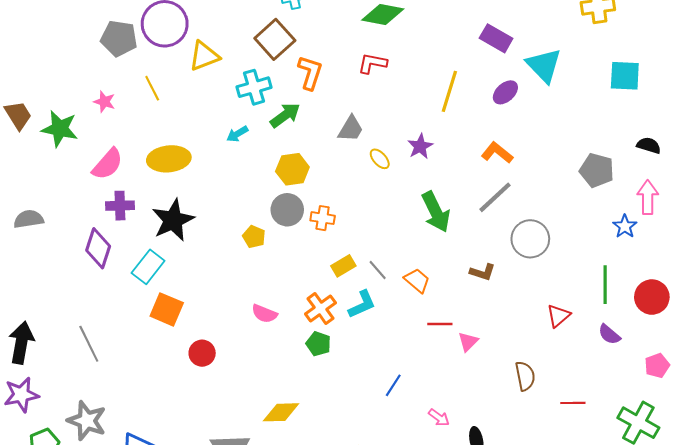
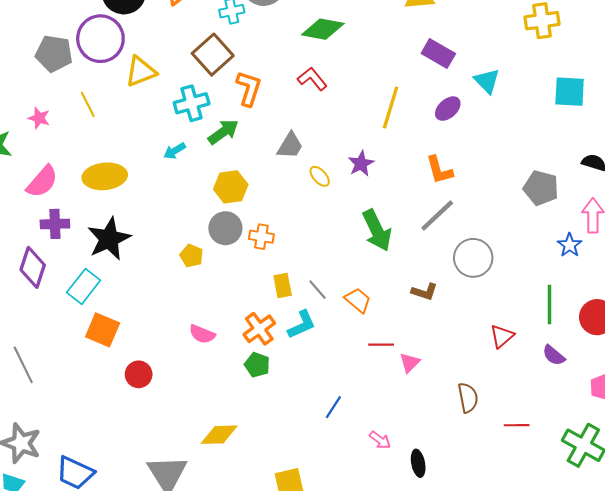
red L-shape: (372, 63) -> (312, 79), turned 40
cyan triangle: (544, 65) -> (487, 81), size x0.7
orange L-shape: (497, 153) -> (439, 170), turned -144
yellow rectangle: (343, 266) -> (283, 285), turned -70

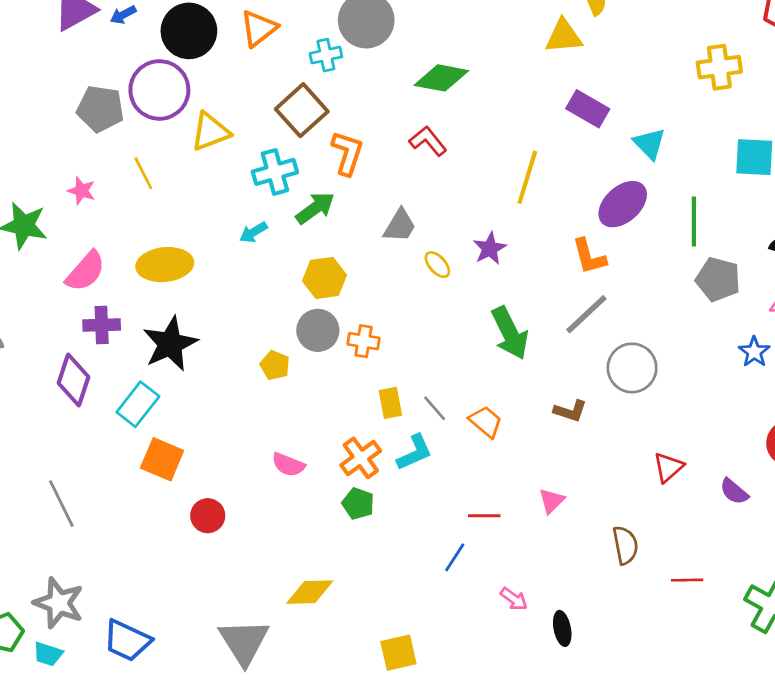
purple ellipse: (448, 109) -> (623, 204), moved, size x1.5
green line: (549, 304) -> (694, 222), moved
red line: (381, 345) -> (484, 516), moved

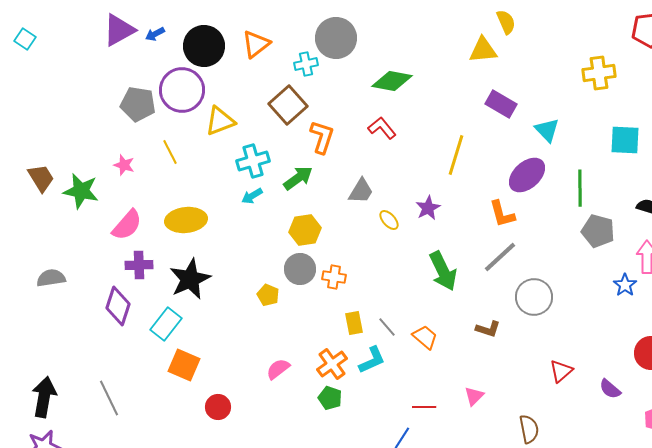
cyan cross: (275, 172) -> (253, 161), moved
pink semicircle: (288, 465) -> (278, 369), turned 120

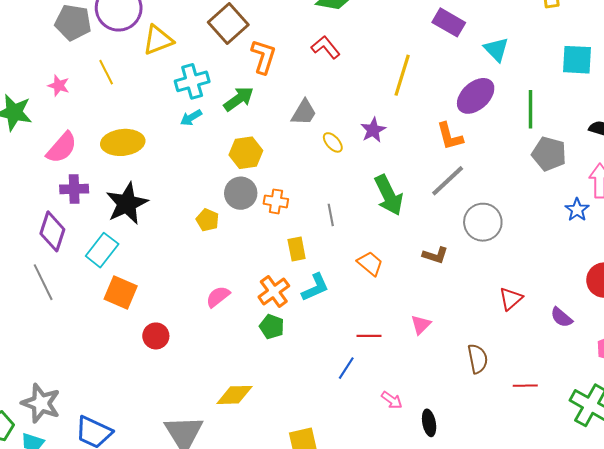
gray line: (387, 327) -> (331, 215), moved, turned 30
gray line: (109, 398) -> (43, 282), moved

